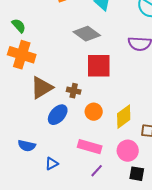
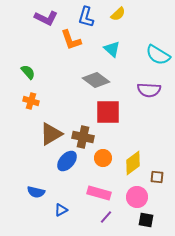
orange cross: (22, 55) -> (31, 101), size x0.6
brown cross: (74, 91) -> (83, 137), size x1.5

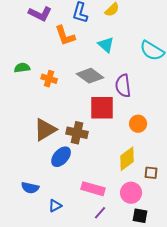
green semicircle: (28, 72) -> (22, 68), turned -56
purple semicircle: (149, 90) -> (123, 86), moved, turned 80
orange cross: (31, 101) -> (49, 79), moved
orange circle: (103, 158) -> (138, 124), moved

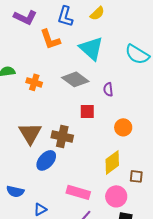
cyan triangle: (106, 45) -> (91, 48), size x1.5
purple semicircle: (123, 86) -> (108, 89), size x0.6
red square: (102, 108) -> (87, 111), size x0.6
brown triangle: (45, 130) -> (30, 133), turned -30

